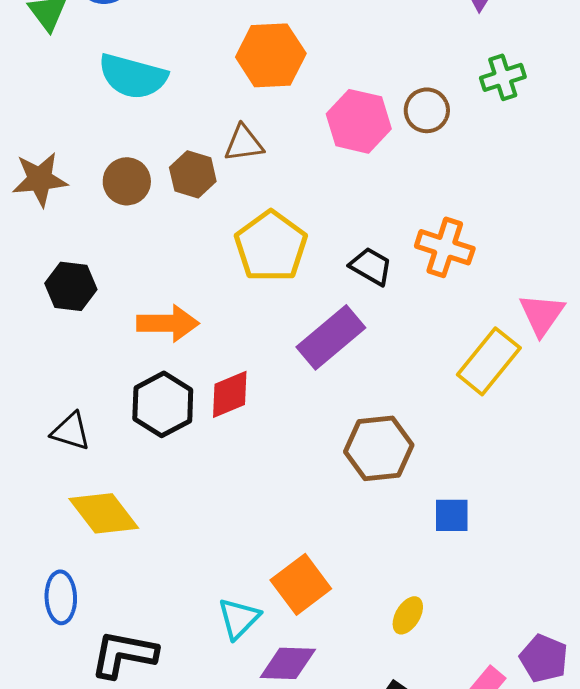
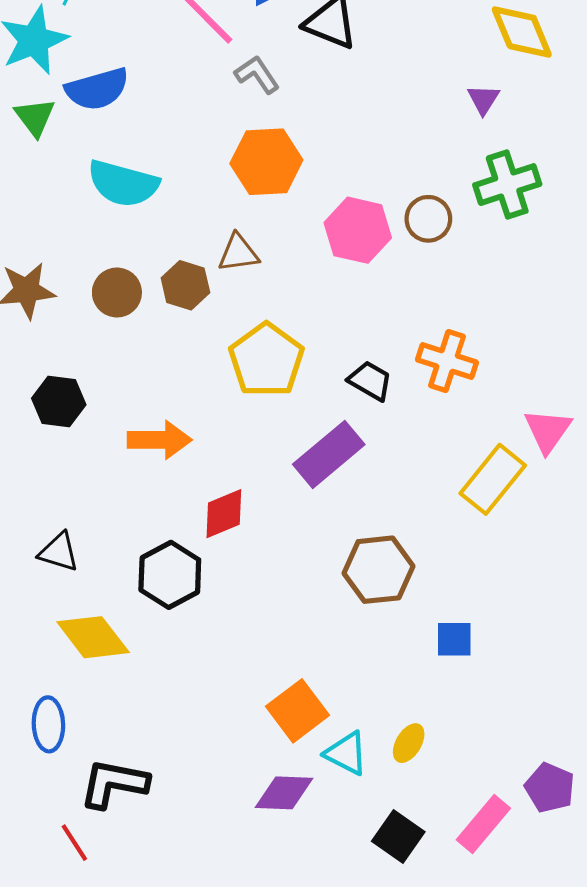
green cross: (503, 77) -> (507, 185), size x1.4
black hexagon: (163, 404) -> (170, 575), moved
cyan triangle: (239, 618) -> (346, 753), moved, turned -48

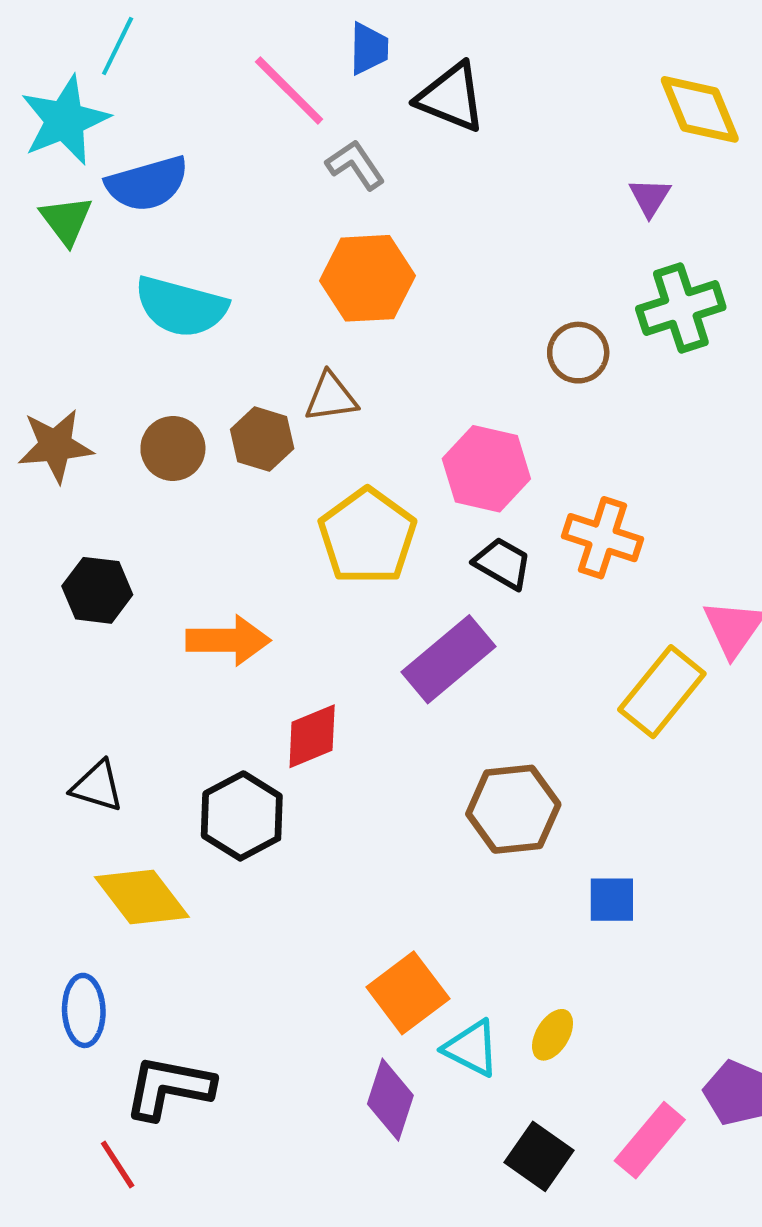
pink hexagon: (358, 230) -> (486, 469), moved
purple diamond: (284, 793) -> (390, 1100), turned -74

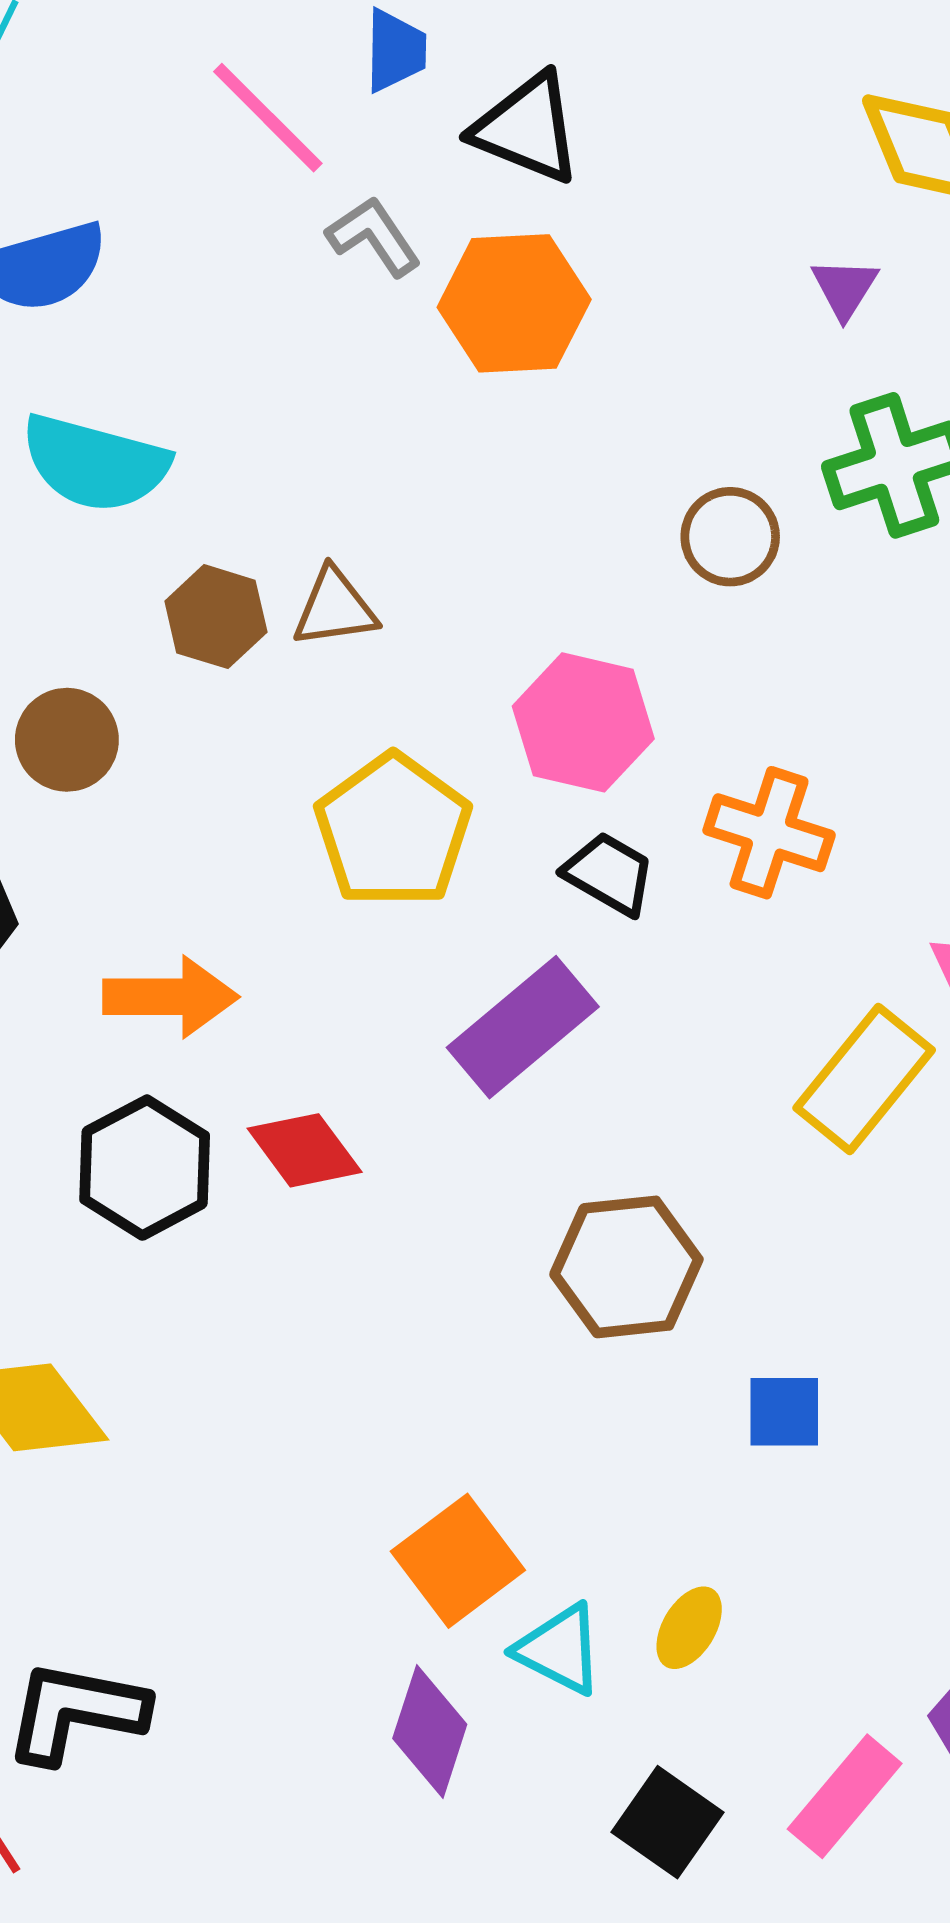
orange hexagon: (367, 278) -> (514, 303), moved
brown hexagon: (262, 439) -> (216, 617), moved
brown circle: (173, 449) -> (67, 740), moved
red diamond: (312, 736) -> (305, 1150), turned 76
black hexagon: (242, 816) -> (145, 1168), moved

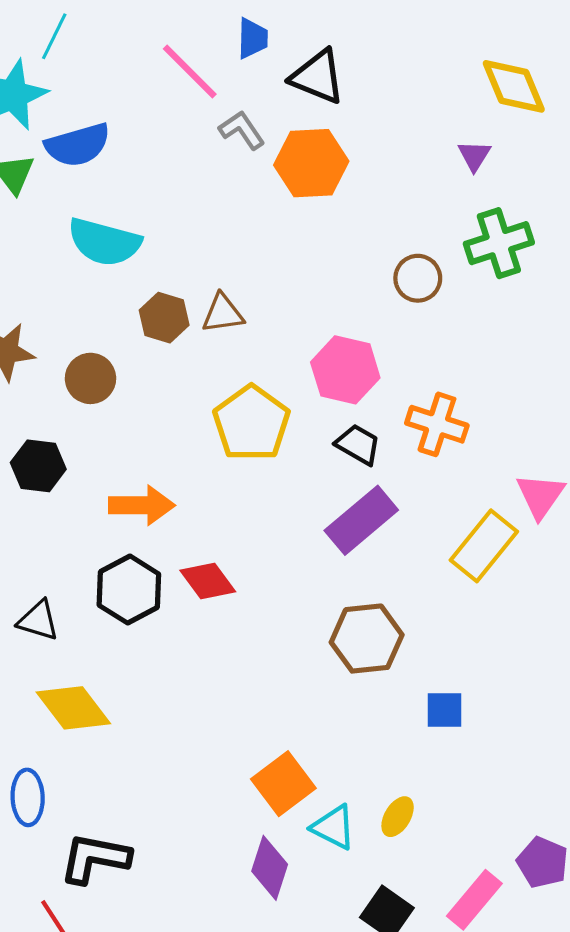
purple rectangle: (523, 1027) -> (361, 520), moved

